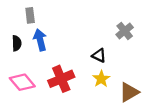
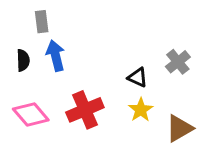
gray cross: (125, 31) -> (178, 62), moved

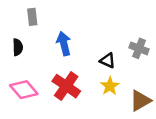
blue arrow: (56, 56) -> (64, 44), moved
gray cross: (178, 62) -> (139, 48), turned -30
red cross: (85, 110) -> (66, 86), turned -32

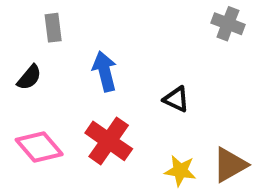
black semicircle: (18, 47) -> (29, 77), turned 42
gray cross: (139, 48) -> (228, 24), moved
yellow star: (110, 86) -> (180, 171), moved, turned -30

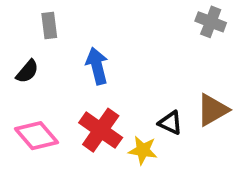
black triangle: (176, 99) -> (170, 123), moved
brown triangle: (230, 165) -> (213, 110), moved
yellow star: (180, 171) -> (143, 150), moved

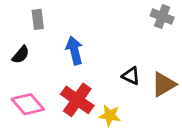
black triangle: (170, 123) -> (131, 76), moved

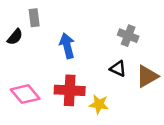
gray cross: (162, 16) -> (128, 36), moved
black semicircle: (21, 55) -> (15, 37), moved
red cross: (77, 100) -> (70, 90), turned -32

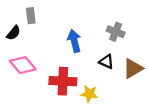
blue arrow: (67, 46) -> (74, 41), moved
pink diamond: (25, 94) -> (23, 65), moved

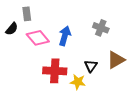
blue arrow: (74, 41) -> (65, 36), turned 30
black triangle: (106, 62) -> (91, 66), moved, turned 40
pink diamond: (23, 65) -> (38, 38), moved

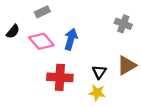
gray rectangle: (27, 14) -> (42, 12), moved, turned 72
gray cross: (101, 28) -> (123, 24), moved
yellow star: (78, 82) -> (97, 93), moved

